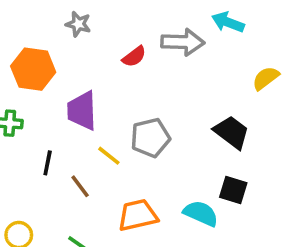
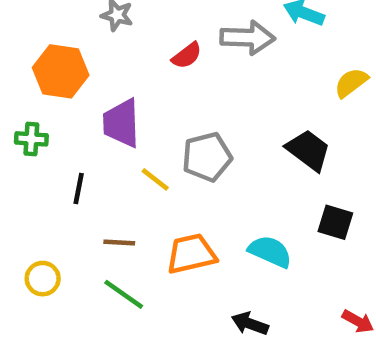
brown line: (80, 186) -> (119, 243), moved, turned -50
black square: (233, 190) -> (335, 222), moved

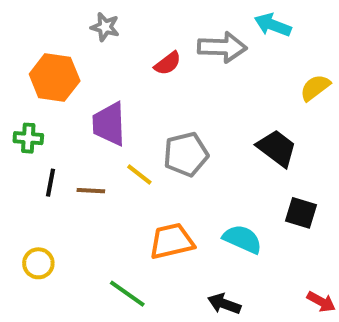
black line: (79, 188) -> (50, 183), moved
brown line: (119, 243) -> (91, 191), moved
green line: (124, 294) -> (127, 294), moved

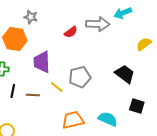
cyan arrow: (273, 25) -> (123, 13), turned -42
gray star: (105, 27) -> (31, 17), moved

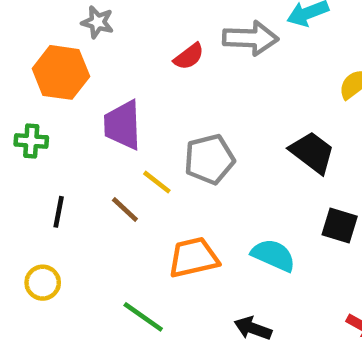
black line: (13, 91) -> (59, 212), moved
brown line: (33, 95) -> (125, 210), moved, turned 40

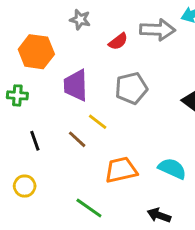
gray star: (97, 22) -> (80, 20), moved
gray pentagon: (209, 159) -> (131, 88), moved
black line: (59, 212) -> (35, 141), turned -30

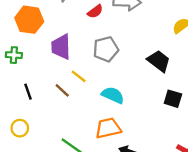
cyan semicircle: (172, 169) -> (113, 95), moved
orange trapezoid: (121, 170) -> (108, 128), moved

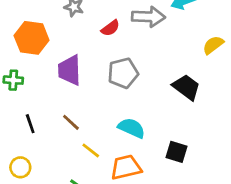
yellow line: (79, 76) -> (91, 150), moved
black square: (173, 99) -> (177, 152), moved

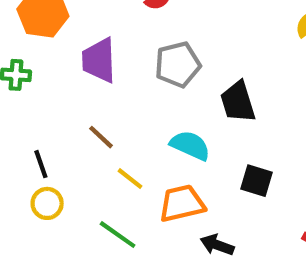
black trapezoid: (186, 87) -> (238, 102), moved, turned -144
black line: (30, 124) -> (41, 164), moved
yellow circle: (20, 167) -> (47, 203), moved

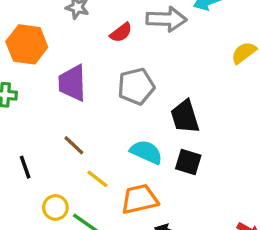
black square: (256, 181) -> (188, 162), moved
yellow circle: (47, 203) -> (55, 207), moved

